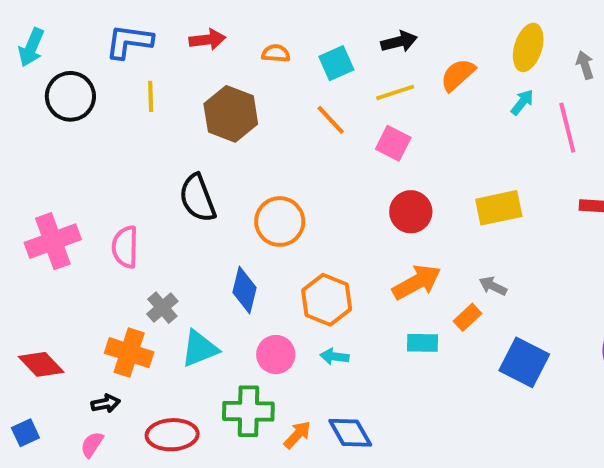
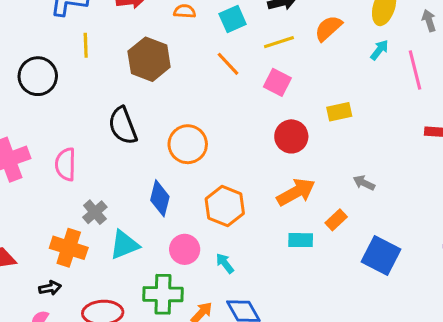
black circle: (70, 96) -> (38, 76), moved
yellow rectangle: (499, 208) -> (339, 112), moved, size x0.7
gray arrow: (493, 286) -> (364, 183), moved
cyan arrow: (334, 356) -> (225, 263), moved, turned 45

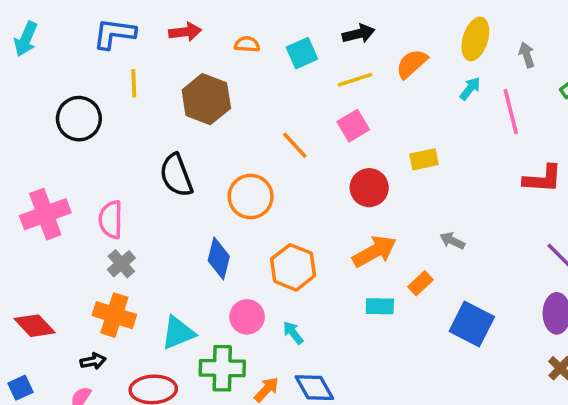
orange line: (228, 64) -> (295, 145), moved
pink square: (277, 82) -> (353, 126), turned 32
gray cross: (95, 212) -> (121, 264), moved
cyan triangle: (124, 245) -> (178, 333), moved

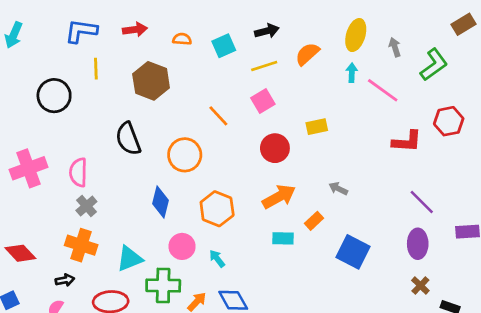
cyan arrow: (470, 89) -> (352, 73), turned -36
pink line: (511, 112) -> (383, 90), turned -40

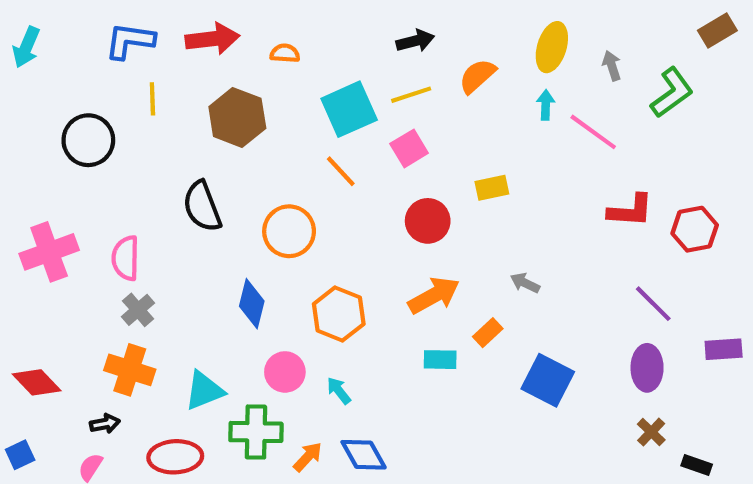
red arrow: (135, 30) -> (212, 39), size x1.4
cyan square: (224, 46) -> (349, 109), moved, size x1.5
red hexagon: (449, 121) -> (695, 229), moved

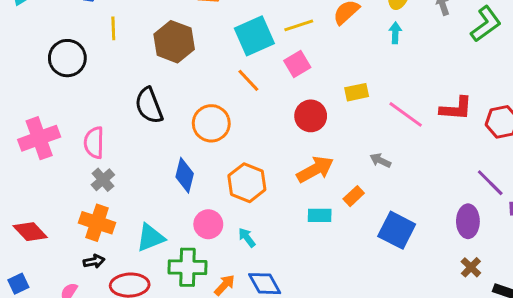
pink line: (593, 132) -> (406, 114), moved
purple line: (653, 304) -> (490, 183), moved
black arrow: (105, 424) -> (94, 261), moved

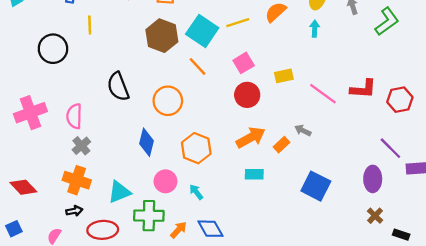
cyan square: (254, 36) -> (202, 31), turned -32
brown hexagon: (174, 42) -> (162, 36), moved
pink square: (297, 64) -> (244, 63), moved
orange rectangle: (354, 196) -> (282, 145), moved

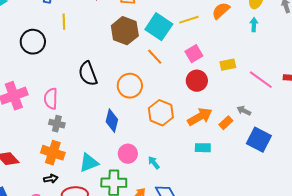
gray cross: (81, 146) -> (57, 124), turned -35
orange hexagon: (196, 148) -> (161, 113), moved
blue square: (316, 186) -> (259, 140), moved

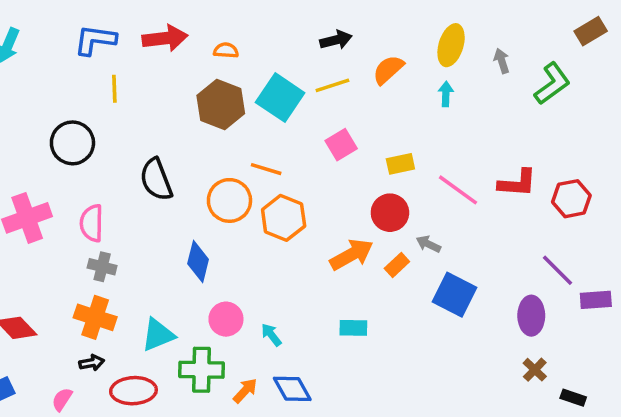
black circle: (33, 42) -> (72, 143), moved
orange line: (155, 57) -> (266, 169), moved, turned -30
red circle: (197, 81) -> (390, 213), moved
orange hexagon: (161, 113) -> (284, 218), moved
cyan rectangle: (203, 148) -> (353, 328), moved

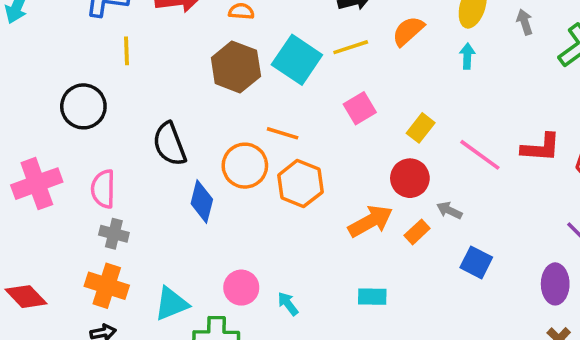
yellow rectangle: (400, 164) -> (421, 128), turned -40
blue diamond: (198, 262) -> (202, 201), moved
blue square: (455, 295) -> (476, 262), size x0.7

